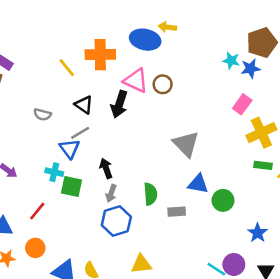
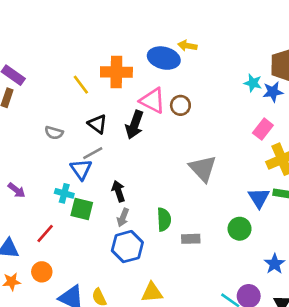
blue triangle: (198, 184) -> (259, 198), moved, turned 45

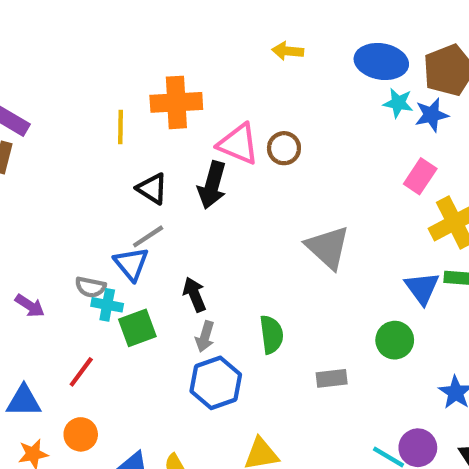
blue ellipse: (164, 58) -> (381, 61), moved
yellow line: (81, 85) -> (121, 127), turned 42
gray semicircle: (54, 133) -> (90, 287), moved
green square: (82, 209) -> (137, 328), turned -30
gray rectangle: (191, 239) -> (332, 378), moved

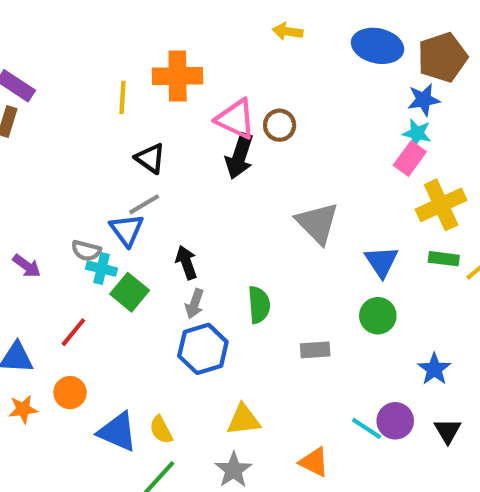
cyan star: (398, 103) -> (417, 133), moved
black arrow: (212, 185) -> (239, 156), moved
blue triangle: (422, 288) -> (381, 262), moved
green square: (137, 328) -> (130, 292), turned -33

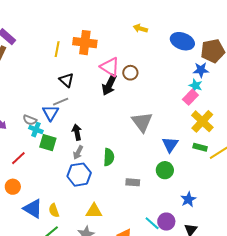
yellow cross: (441, 205) -> (202, 121), turned -30
green square: (130, 292) -> (48, 143), turned -30

